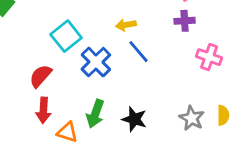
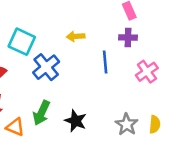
cyan square: (66, 36) -> (22, 42), turned -32
blue line: (139, 52) -> (105, 62), moved, turned 30
pink cross: (209, 57) -> (147, 72), turned 30

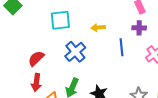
cyan square: (22, 42) -> (60, 20), moved, turned -30

